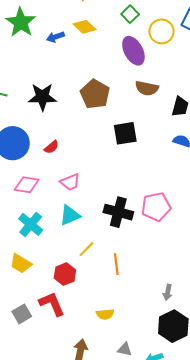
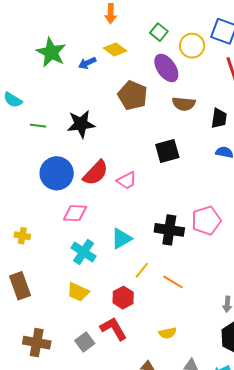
brown pentagon: (95, 94) -> (133, 95), moved
red semicircle: (51, 147) -> (96, 173), size x1.8
pink trapezoid: (70, 182) -> (127, 180), moved
orange line: (116, 264) -> (173, 282), turned -45

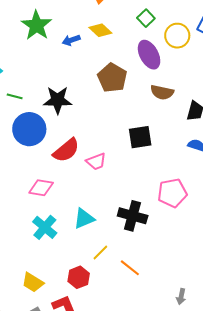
blue circle: (57, 173) -> (29, 129), moved
pink pentagon: (206, 220) -> (172, 193), moved
yellow trapezoid: (78, 292) -> (33, 282), moved

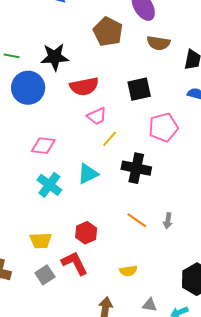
red semicircle: (66, 150) -> (84, 86), moved, turned 32
pink pentagon: (172, 193) -> (163, 127), moved
yellow line: (100, 253) -> (110, 139), moved
yellow trapezoid: (33, 282) -> (41, 241), turned -30
gray arrow: (181, 297) -> (168, 221), moved

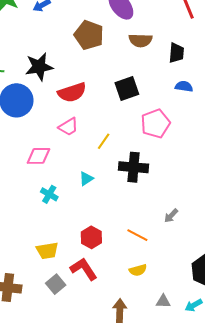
pink trapezoid: (97, 116) -> (68, 127), moved
cyan triangle: (88, 174) -> (86, 179), size x0.7
cyan cross: (49, 185) -> (49, 194), size x0.7
orange line: (137, 220) -> (137, 235), moved
gray arrow: (168, 221) -> (171, 216), turned 42

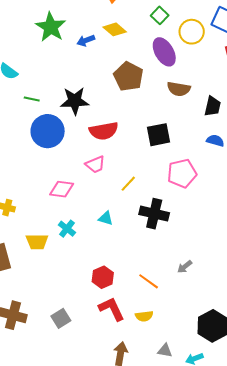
cyan triangle: (86, 179) -> (106, 218), turned 42
yellow trapezoid: (47, 251) -> (37, 242), moved
red L-shape: (84, 269) -> (112, 309), moved

